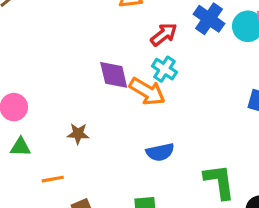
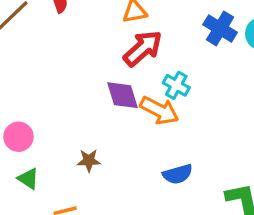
red arrow: (164, 34) -> (143, 48), moved, size x1.4
green triangle: (20, 147) -> (28, 179), turned 35

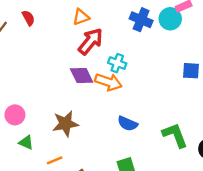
brown star: (89, 160) -> (65, 124), size x1.6
blue semicircle: (178, 174) -> (128, 124), turned 48

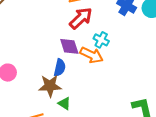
blue semicircle: (128, 124) -> (60, 68), moved, turned -108
green triangle: (26, 142) -> (64, 104), moved

